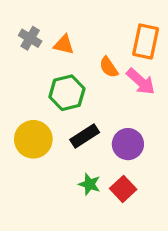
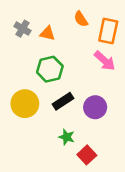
orange semicircle: (109, 67) -> (81, 19), moved
red square: (123, 189) -> (87, 155), moved

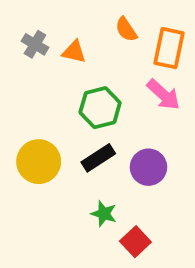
green hexagon: (50, 69) -> (100, 108), moved

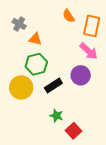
orange triangle: (74, 52) -> (35, 39), moved
green hexagon: (100, 108) -> (36, 64), moved
purple circle: (148, 167) -> (81, 75), moved

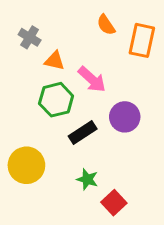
pink arrow: (89, 51) -> (92, 79), moved
yellow circle: (21, 87) -> (26, 165), moved

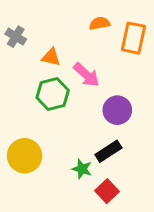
orange semicircle: (106, 25) -> (100, 23), turned 114
gray cross: (30, 37) -> (16, 37), moved
black rectangle: (83, 133) -> (108, 151), moved

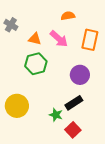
orange rectangle: (133, 38) -> (90, 40), moved
pink arrow: (86, 75) -> (59, 39), moved

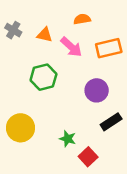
orange triangle: (35, 39) -> (45, 35), moved
orange rectangle: (90, 40) -> (109, 48), turned 65
black rectangle: (74, 103) -> (111, 122), moved

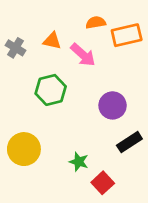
gray cross: (13, 30) -> (15, 48), moved
orange rectangle: (109, 48) -> (127, 35), moved

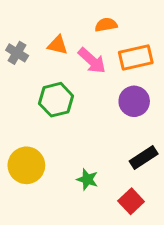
orange rectangle: (127, 35) -> (136, 58), moved
purple circle: (113, 105) -> (134, 101), moved
red square: (103, 183) -> (131, 201), moved

